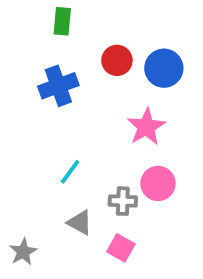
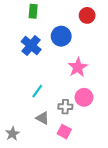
red circle: (117, 60) -> (87, 15), moved
blue circle: (164, 68) -> (61, 36), moved
blue cross: (58, 86) -> (31, 45), turned -30

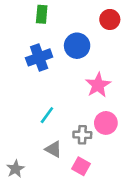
blue cross: (31, 45) -> (39, 57), turned 30

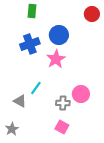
red circle: (110, 19) -> (92, 14), moved
pink star: (98, 85) -> (56, 59), moved
gray triangle: (53, 149) -> (20, 101), moved

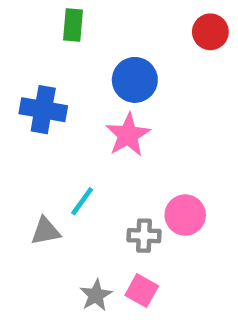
blue cross: (30, 44) -> (43, 110), moved, turned 30
gray triangle: (20, 101) -> (46, 231), turned -40
gray star: (12, 129) -> (96, 295), moved

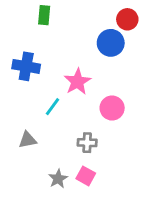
blue circle: (135, 80) -> (111, 43), moved
cyan line: (82, 201) -> (52, 107), moved
pink circle: (185, 215) -> (112, 108), moved

